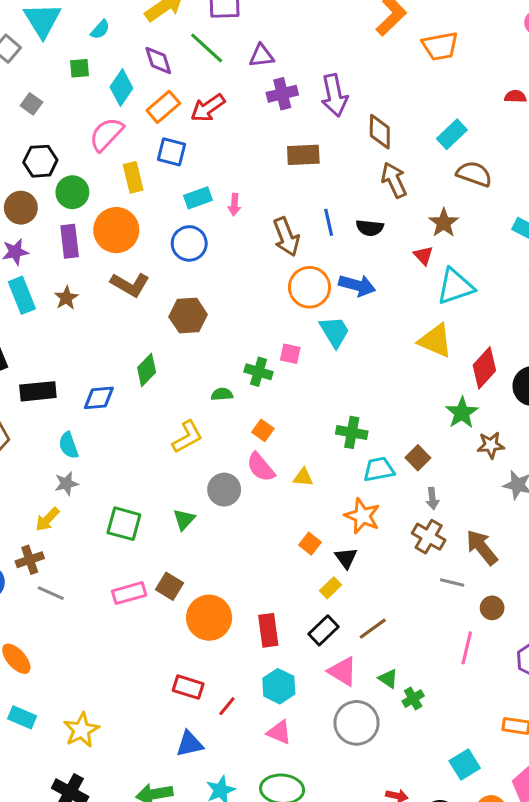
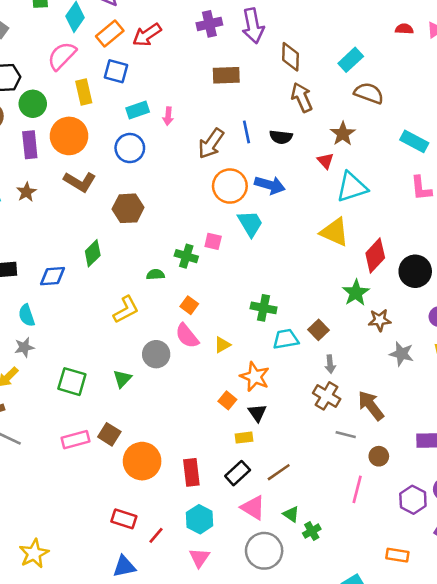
brown arrow: (286, 237) -> (211, 144), turned 56
yellow triangle: (303, 477) -> (222, 345), turned -36
orange star: (362, 516) -> (255, 377), moved
yellow rectangle: (331, 588) -> (244, 438), turned 36
pink triangle: (279, 732) -> (199, 558), turned 40

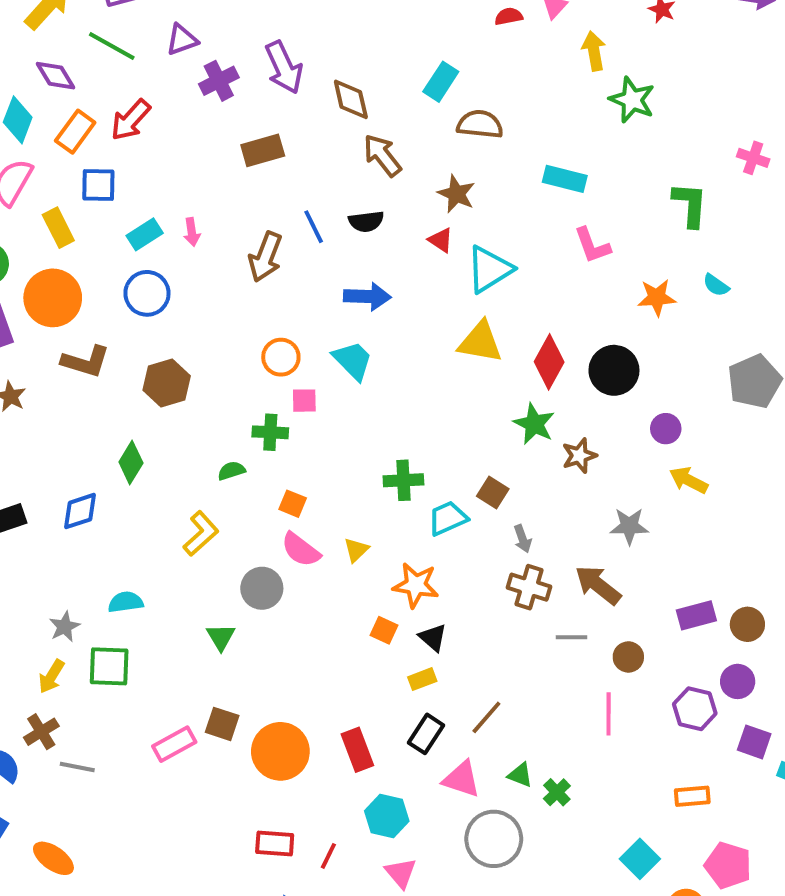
orange circle: (230, 186) -> (281, 357), moved, size x0.7
cyan semicircle: (27, 315) -> (126, 602), moved, turned 115
gray star: (402, 354) -> (629, 526), moved
green square: (72, 382) -> (109, 666), moved

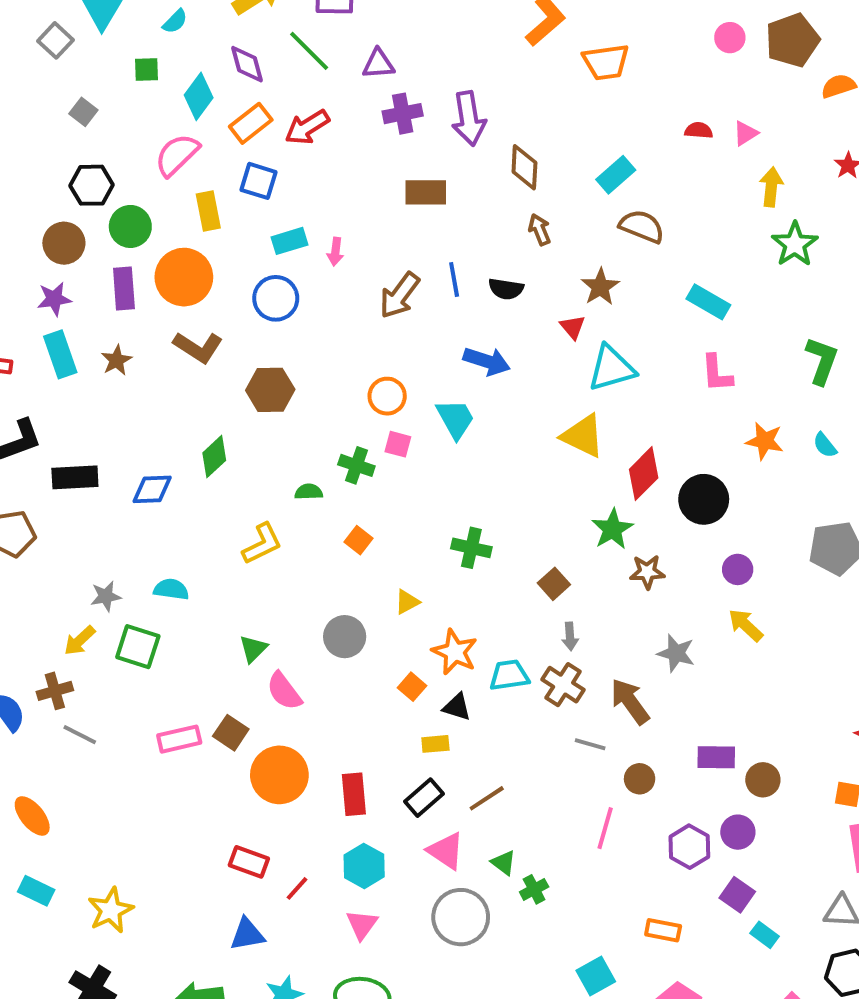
brown arrow: (382, 155) -> (540, 230), size x0.7
cyan trapezoid: (448, 518) -> (509, 675), moved
pink semicircle: (301, 550) -> (284, 691), moved
gray circle: (262, 588) -> (345, 637), moved
black triangle: (433, 638) -> (457, 707), turned -40

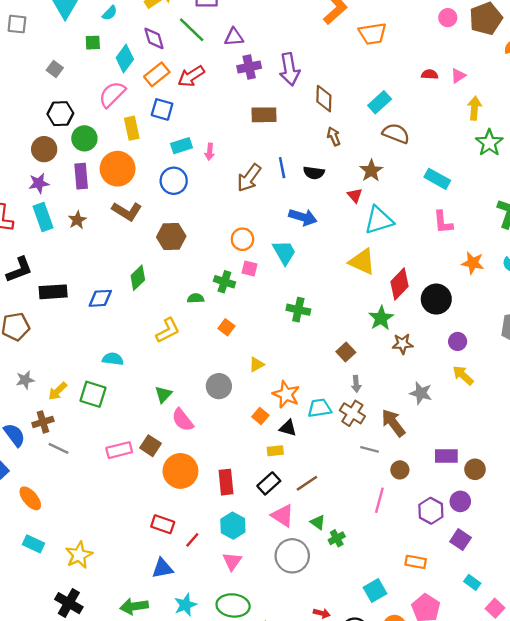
gray square: (55, 40) -> (17, 24), moved, turned -36
green cross: (471, 548) -> (298, 310), moved
gray star: (106, 596) -> (25, 380), moved
cyan rectangle: (765, 935) -> (472, 582), moved

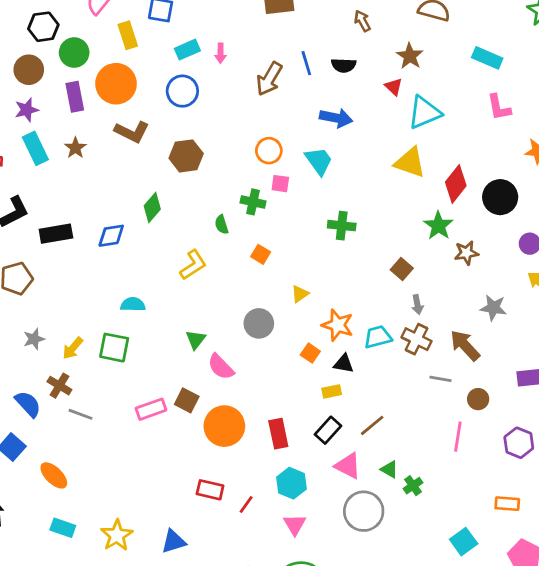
green semicircle: (196, 298) -> (222, 224), turned -98
brown cross: (43, 422) -> (59, 386), turned -36
blue triangle: (162, 568) -> (173, 541), moved

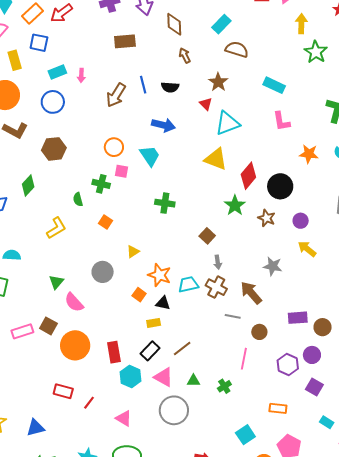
brown star: (466, 253) -> (267, 218), moved, turned 30
green triangle: (389, 469) -> (193, 381), turned -32
cyan hexagon: (291, 483) -> (131, 376), moved
green cross: (413, 486) -> (224, 386), moved
pink triangle: (295, 525) -> (124, 418), turned -30

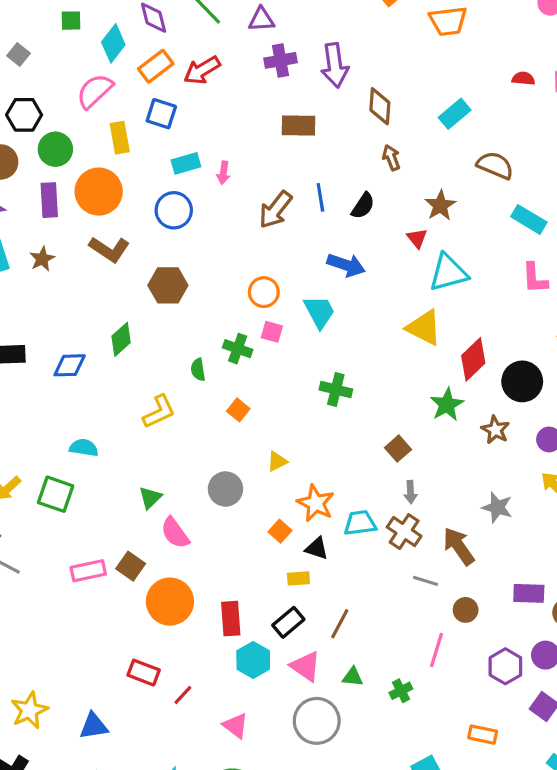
brown semicircle: (237, 49) -> (495, 165), moved
black semicircle: (170, 87) -> (363, 206), turned -66
brown line: (182, 348) -> (340, 624), turned -30

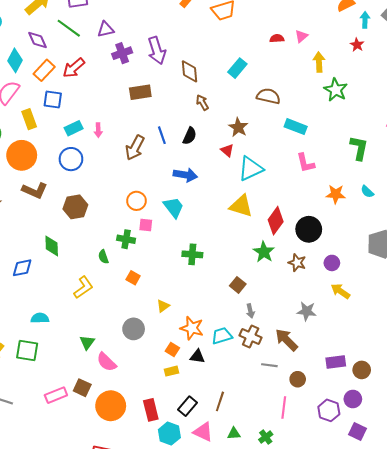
green diamond: (121, 339) -> (52, 246), turned -40
yellow rectangle: (298, 578) -> (171, 371), moved

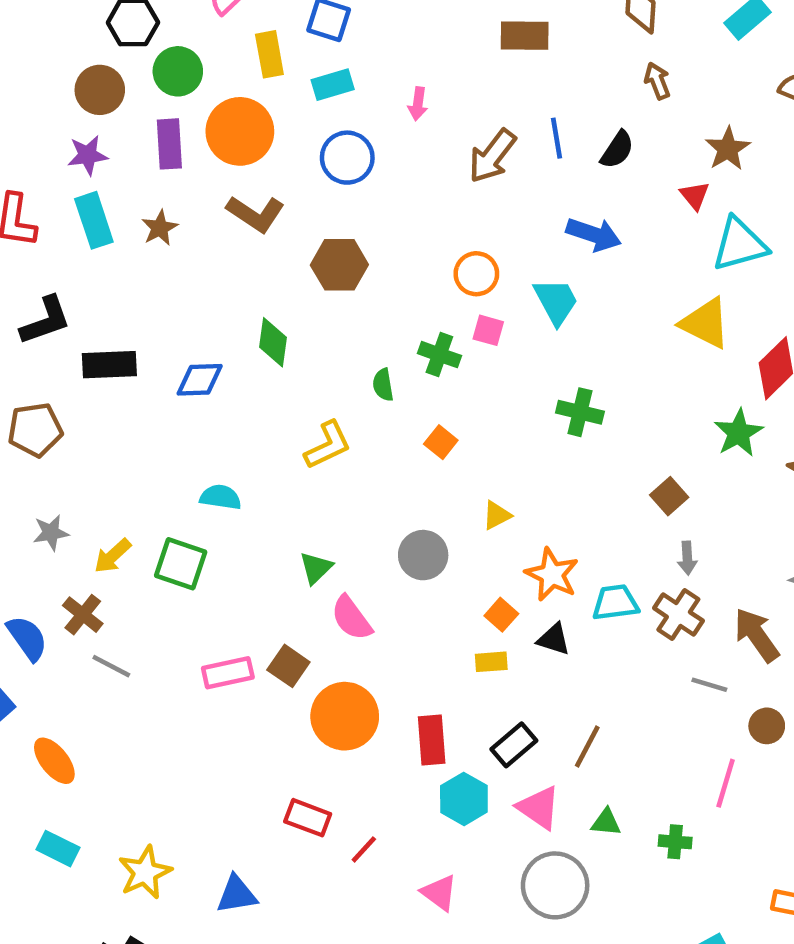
cyan rectangle: (74, 128) -> (333, 85), moved
green cross: (266, 437) -> (675, 842), turned 32

